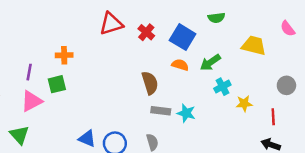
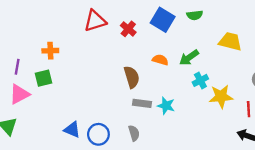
blue square: (183, 37) -> (163, 20), moved
yellow star: (244, 103) -> (221, 96), size x1.5

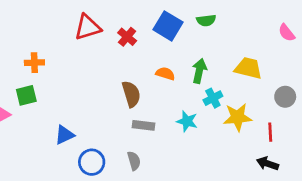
yellow trapezoid: (230, 42) -> (248, 68), moved
green arrow: (189, 58) -> (199, 71), turned 138
cyan star: (166, 106) -> (187, 121), moved
blue triangle: (72, 130) -> (64, 135), moved, turned -48

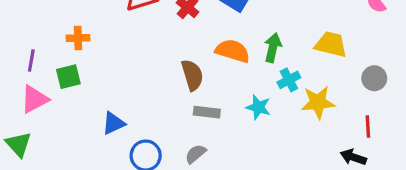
orange semicircle: (165, 74) -> (233, 51), size x1.5
red line: (270, 132) -> (368, 127), moved
gray semicircle: (134, 161) -> (196, 154), turned -114

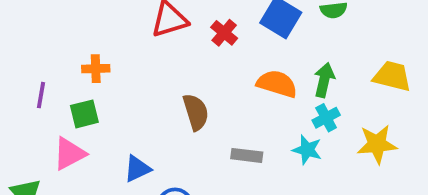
brown semicircle: (192, 75) -> (196, 112), moved
cyan cross: (289, 80) -> (326, 118), moved
pink triangle: (35, 99) -> (69, 154), moved

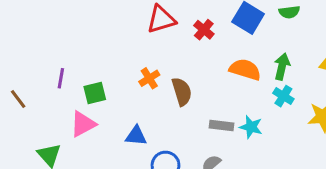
orange cross: (96, 69) -> (149, 78), moved, turned -30
cyan cross: (326, 118) -> (283, 96), turned -30
cyan star: (307, 150) -> (251, 127), moved
blue triangle: (137, 169) -> (136, 136), turned 30

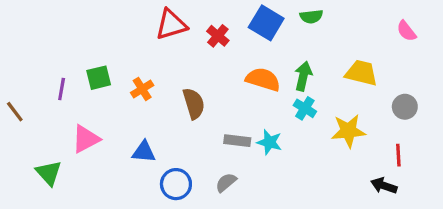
orange cross: (149, 78) -> (142, 89), moved
green square: (95, 93) -> (99, 78), moved

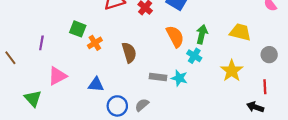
green square: (99, 78) -> (78, 29), moved, turned 35
orange semicircle: (263, 79) -> (175, 36), turned 45
cyan cross: (305, 108) -> (194, 56), moved
yellow star: (348, 131) -> (232, 71), turned -30
gray semicircle: (226, 182) -> (142, 105), moved

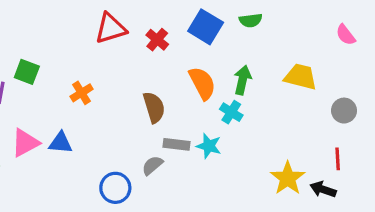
green square: (78, 29) -> (27, 72), moved
brown semicircle: (129, 52) -> (154, 107), moved
yellow star: (232, 71) -> (288, 178), moved
blue triangle: (96, 85) -> (61, 143), moved
gray semicircle: (142, 105) -> (152, 165), moved

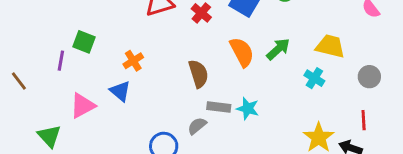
green arrow: (243, 80) -> (278, 49), turned 35
cyan cross: (231, 112) -> (314, 78), moved
blue triangle: (61, 143) -> (120, 91), moved, turned 35

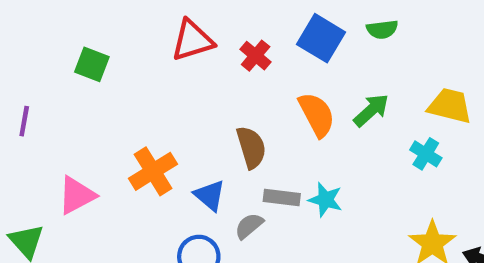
green square: (84, 42) -> (92, 64), moved
purple line: (61, 61) -> (24, 121), moved
orange cross: (133, 61) -> (153, 171), moved, size x1.5
blue triangle: (120, 91) -> (210, 195), moved

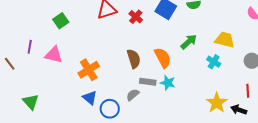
green square: (92, 64) -> (61, 21), turned 35
orange semicircle: (317, 115) -> (163, 58), moved
pink triangle: (77, 195) -> (54, 55), moved, turned 42
blue triangle: (210, 195) -> (90, 98), moved

